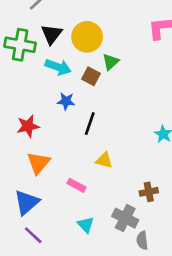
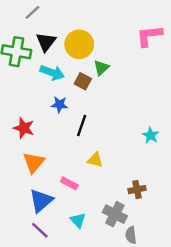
red star: (28, 126) -> (24, 128), turned 30
blue triangle: (27, 202) -> (41, 201), moved
purple line: (33, 235) -> (40, 230), moved

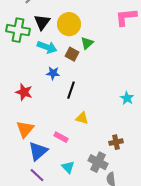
orange triangle: (34, 162) -> (25, 129), moved

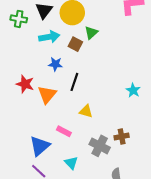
green cross: (18, 30) -> (19, 19), size x0.7
cyan arrow: (47, 47) -> (49, 37), turned -30
orange triangle: (25, 129) -> (47, 95), moved
gray cross: (98, 162) -> (100, 146), moved

